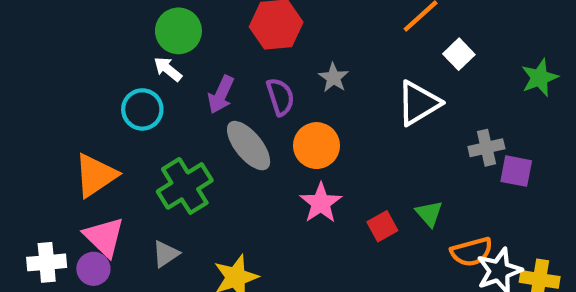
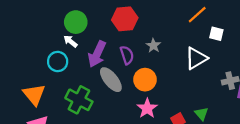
white square: (459, 54) -> (216, 34), turned -32
purple arrow: (221, 95) -> (97, 54), size x1.4
orange triangle: (96, 175) -> (34, 95), turned -35
green cross: (185, 186) -> (79, 100), turned -30

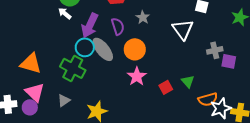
white triangle: (196, 58) -> (183, 29), turned -35
cyan circle: (58, 61) -> (85, 47), moved
orange triangle: (34, 95) -> (31, 63), turned -35

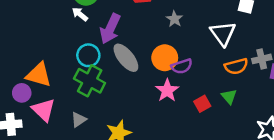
purple semicircle: (118, 26) -> (182, 66), moved, turned 90
cyan circle: (85, 47) -> (88, 55), moved
orange semicircle: (208, 99) -> (236, 66), moved
purple circle: (30, 107) -> (22, 93), moved

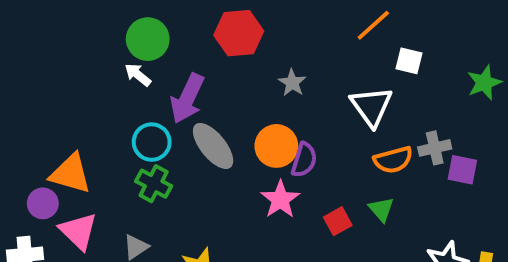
purple semicircle: (182, 66) -> (304, 160), turned -55
green cross: (90, 81) -> (154, 184), size x0.7

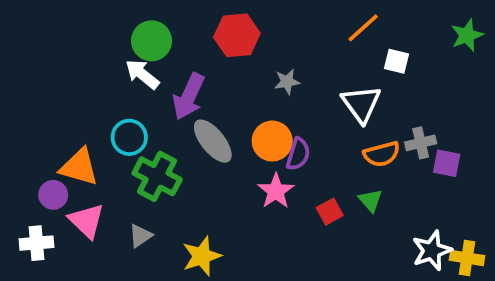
white arrow: (138, 75) -> (142, 74), size x1.4
gray star: (292, 83) -> (287, 82), turned 30
green star: (484, 83) -> (467, 35), moved
cyan circle: (152, 142) -> (129, 137), moved
green cross: (154, 184) -> (157, 176), size x1.4

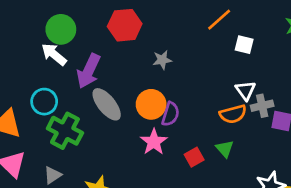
white triangle: (361, 104) -> (246, 90), moved, size x0.7

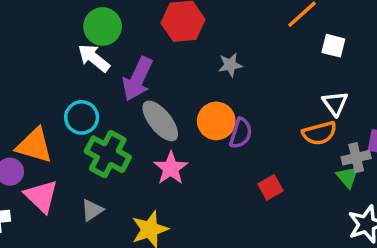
gray cross: (262, 106) -> (356, 158), moved
pink star: (154, 142) -> (171, 168), moved
green triangle: (225, 149) -> (347, 177), moved

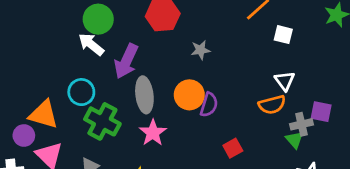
gray ellipse: (160, 121) -> (144, 95), turned 32

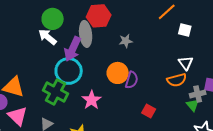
cyan circle: (81, 92) -> (69, 71), moved, size x1.4
gray ellipse: (144, 95) -> (86, 34), moved
red square: (233, 148) -> (149, 111), turned -32

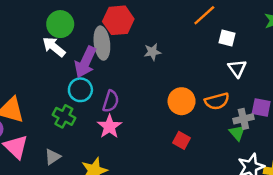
white triangle: (186, 63) -> (237, 68), moved
cyan circle: (69, 71) -> (80, 90), size x0.7
orange circle: (118, 73) -> (182, 101), moved
purple semicircle: (132, 80) -> (111, 101), moved
green cross: (56, 92) -> (64, 116), size x0.7

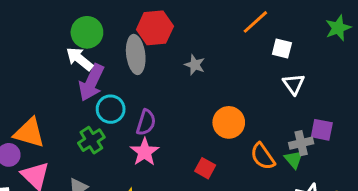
gray star: (152, 52) -> (195, 65), turned 30
purple arrow: (85, 62) -> (91, 83), moved
orange semicircle: (217, 101) -> (263, 156), moved, turned 70
green cross: (64, 116) -> (91, 140), turned 30
red square: (182, 140) -> (205, 168), moved

